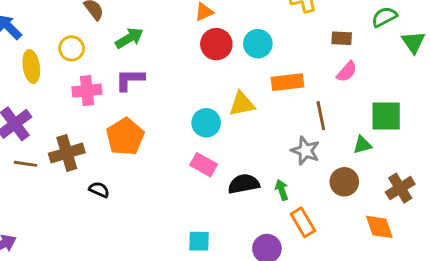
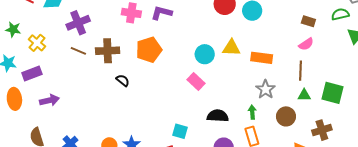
orange rectangle: (287, 82) -> (262, 58), moved
brown line: (321, 116) -> (301, 71), moved
green square: (386, 116) -> (333, 93), moved
black semicircle: (244, 184) -> (218, 116), moved
green arrow: (282, 190) -> (252, 112), moved

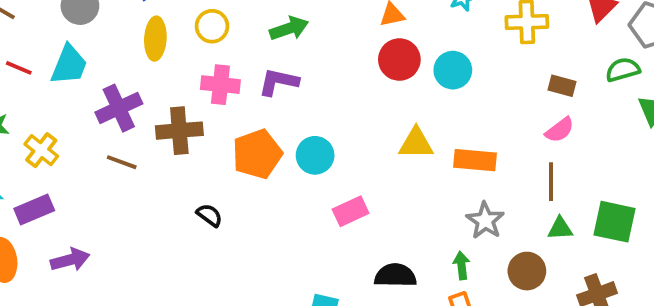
brown cross: (108, 51) -> (179, 131), moved
cyan circle: (205, 54) -> (315, 155), moved
pink rectangle: (196, 82) -> (351, 211), turned -66

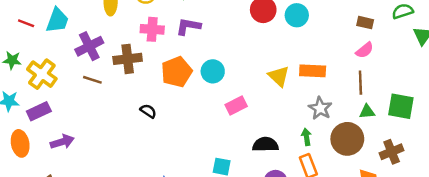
yellow triangle: (416, 143) -> (279, 76), moved, turned 45
yellow cross: (41, 150) -> (42, 74), size x1.4
brown circle: (527, 271) -> (347, 139), size x1.4

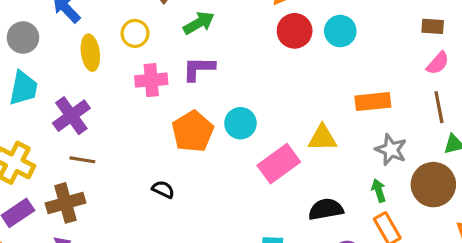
brown cross: (128, 59) -> (66, 203), moved
yellow triangle: (279, 76) -> (322, 138), moved, turned -35
pink rectangle: (236, 105) -> (279, 164), size x1.4

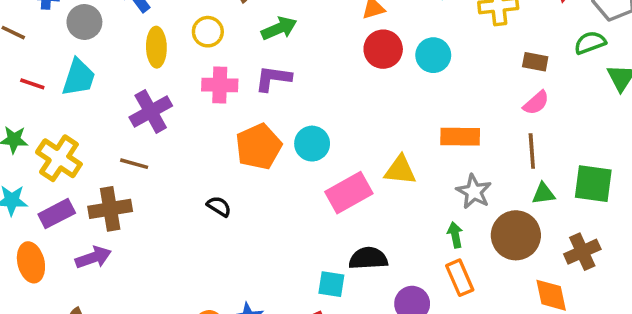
purple cross: (71, 116) -> (151, 112), moved
black semicircle: (326, 209) -> (368, 258), moved

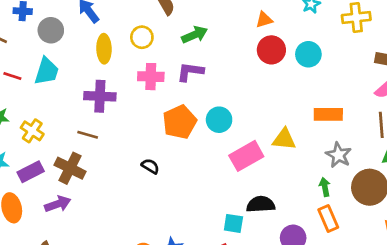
purple cross: (151, 112) -> (100, 96), turned 32
yellow cross: (59, 158) -> (32, 131), size x0.7
brown cross: (110, 209) -> (70, 168), turned 36

